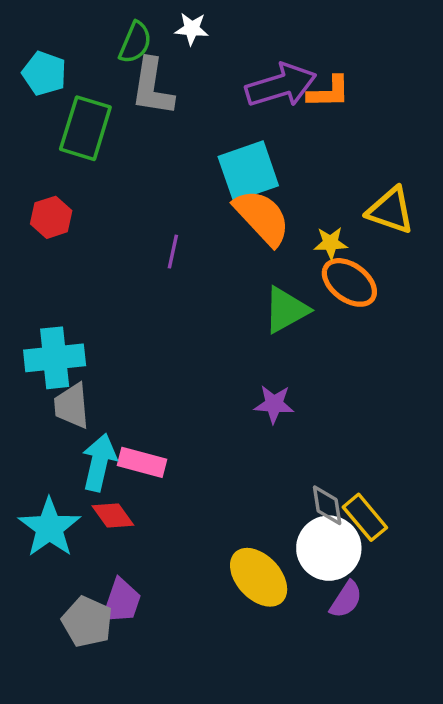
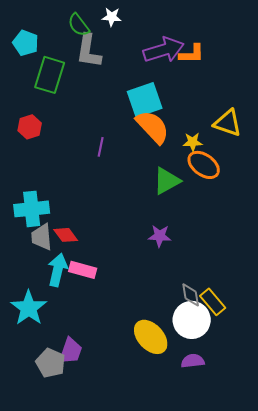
green semicircle: (135, 42) -> (79, 25), turned 120
red diamond: (113, 516) -> (66, 235), moved
purple semicircle: (346, 600) -> (193, 361), moved, turned -130

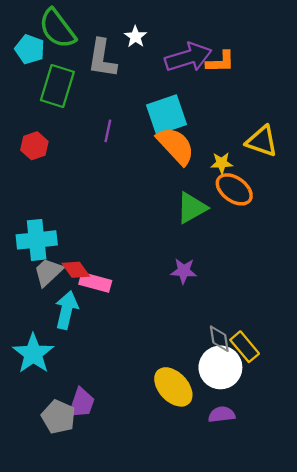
white star: (112, 17) -> (135, 37), moved, turned 30
green semicircle: (79, 25) -> (57, 29), moved, size x1.5
purple line: (101, 147) -> (108, 131), moved
gray trapezoid: (42, 237) -> (48, 272), turned 52
pink rectangle: (83, 270) -> (95, 282), moved

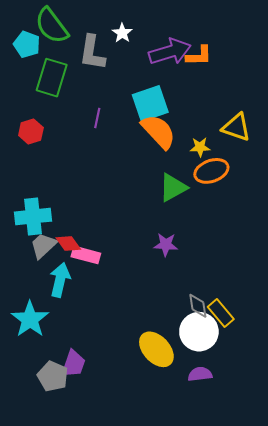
orange ellipse: (234, 189) -> (211, 171), turned -56

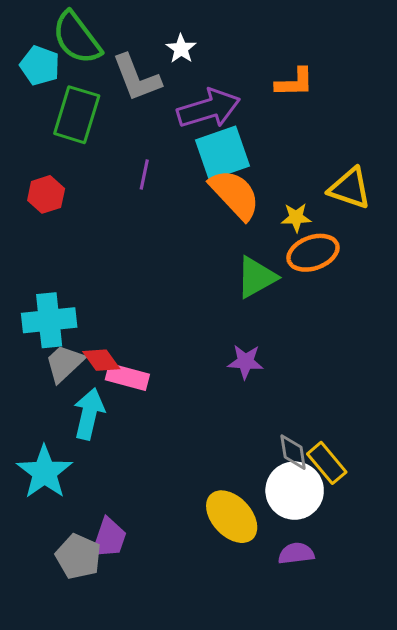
purple arrow: (170, 52) -> (209, 109), moved
gray L-shape: (92, 53) -> (137, 78), turned -30

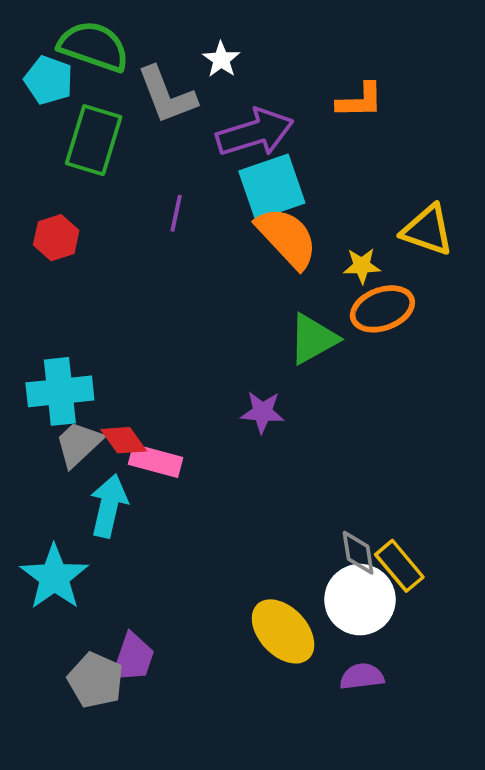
green semicircle: (77, 38) -> (94, 46), turned 146
purple star: (245, 362) -> (262, 412), moved

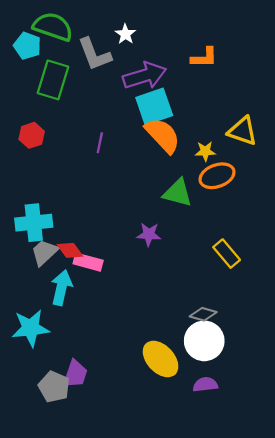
purple line: (176, 213) -> (100, 143), moved
green triangle: (313, 339) -> (178, 193), turned 44
gray diamond: (358, 553) -> (203, 314), turned -65
yellow rectangle: (399, 566) -> (227, 254), moved
cyan star: (54, 577) -> (31, 328), turned 30

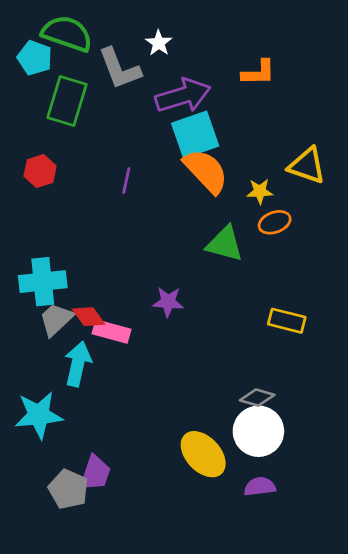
orange ellipse: (217, 176) -> (275, 222), size x0.7
purple star: (149, 234) -> (168, 302), moved
yellow rectangle: (227, 254) -> (287, 321), turned -36

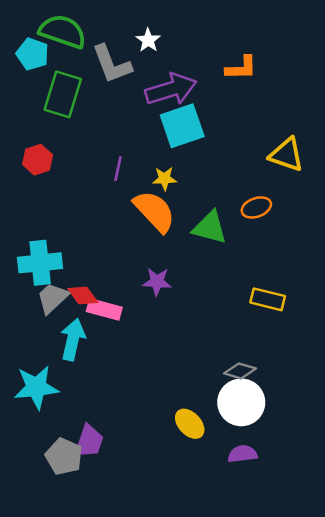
orange semicircle: (206, 171) -> (154, 211), moved
yellow star: (260, 191) -> (165, 179), moved
yellow ellipse: (203, 454) -> (190, 424), size x0.7

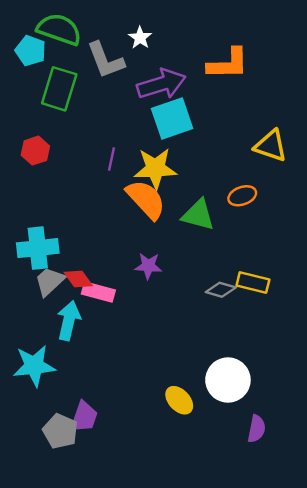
orange L-shape: (241, 68) -> (228, 64), size x1.4
yellow star: (165, 179) -> (155, 168), size x1.8
gray diamond: (240, 371) -> (221, 290), moved
purple semicircle: (243, 454) -> (256, 429), moved, turned 108

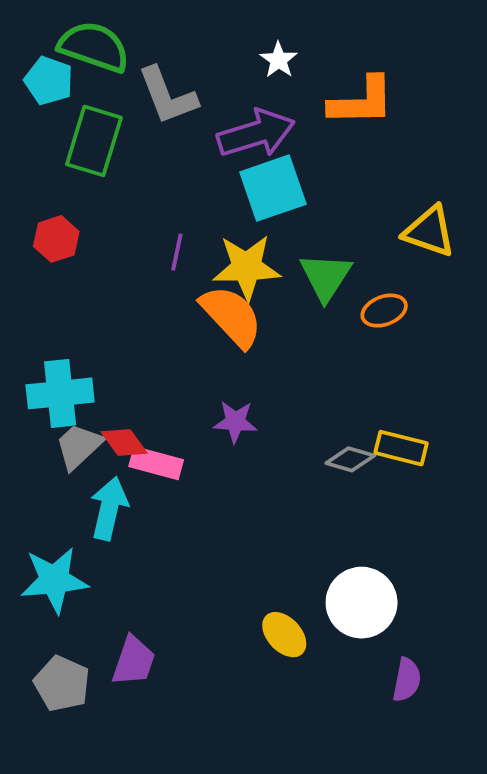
white star: (140, 38) -> (279, 60), moved
green triangle: (198, 215) -> (326, 277), moved, turned 48
gray pentagon: (60, 431) -> (62, 684), moved

